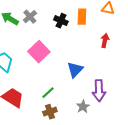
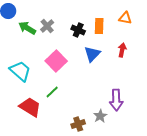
blue triangle: (75, 70) -> (92, 54), moved
green line: (48, 93) -> (52, 92), moved
brown cross: (50, 112) -> (78, 124), moved

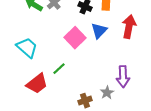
red arrow: (122, 50) -> (129, 27), size x1.6
pink square: (56, 61) -> (75, 38), moved
red trapezoid: (30, 107) -> (37, 84), turned 110

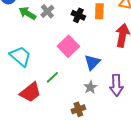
blue triangle: (99, 31) -> (92, 62), moved
gray star: (107, 93) -> (90, 87), moved

